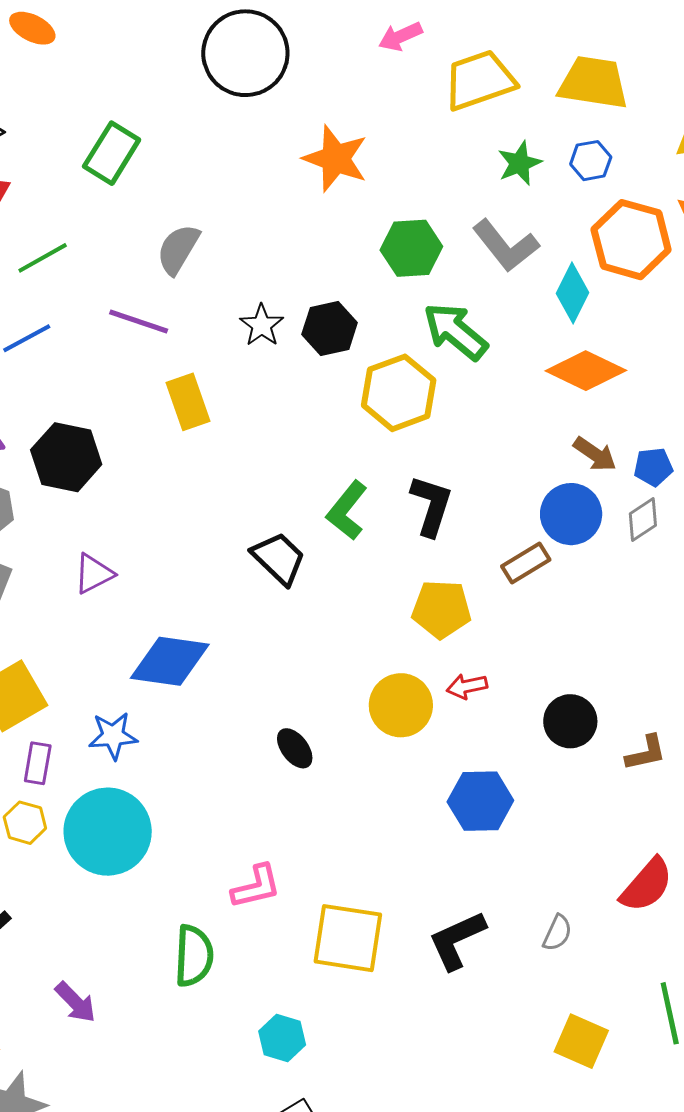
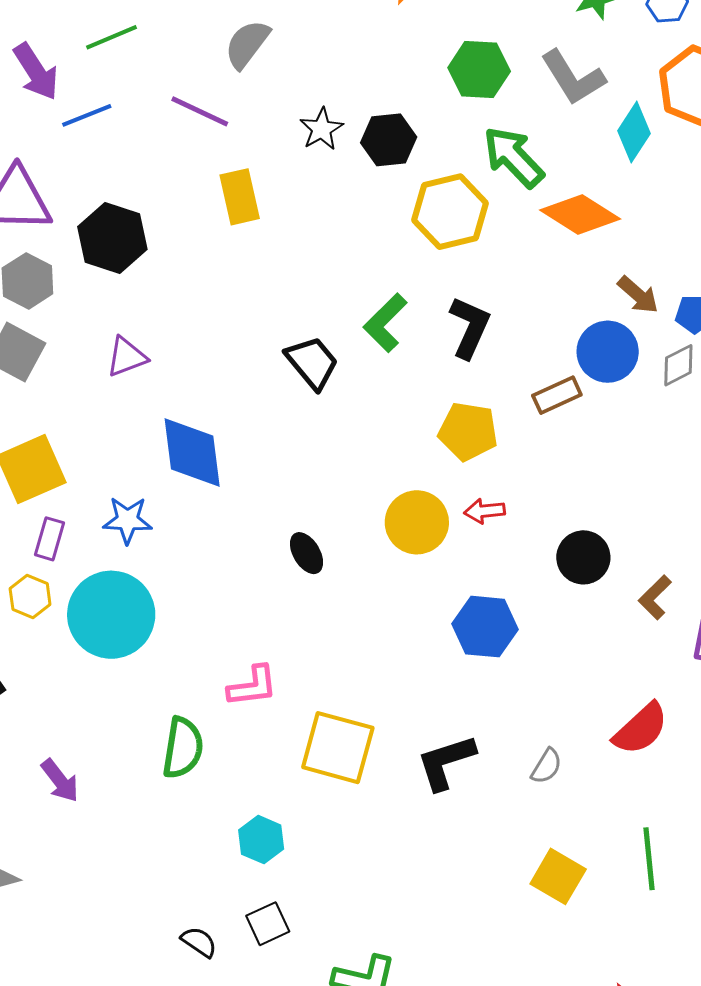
orange diamond: (586, 371) -> (580, 215), moved
blue diamond: (170, 661) -> (192, 453), turned 68
brown L-shape: (646, 753) -> (655, 597), turned 141

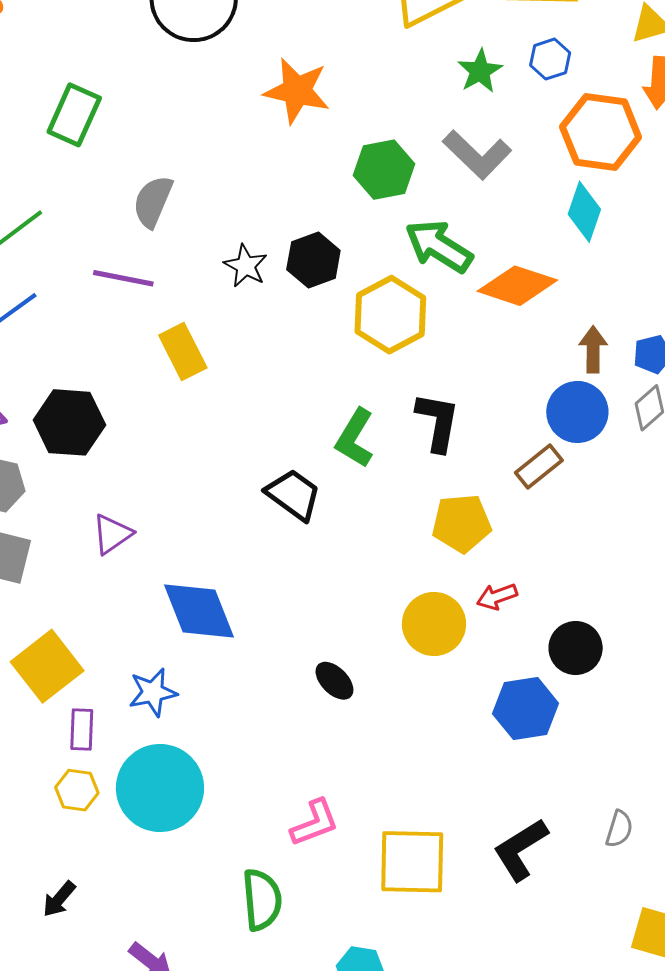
cyan diamond: (634, 132) -> (584, 212), moved
brown arrow: (638, 295) -> (593, 349), turned -117
black circle: (583, 557) -> (576, 648), moved

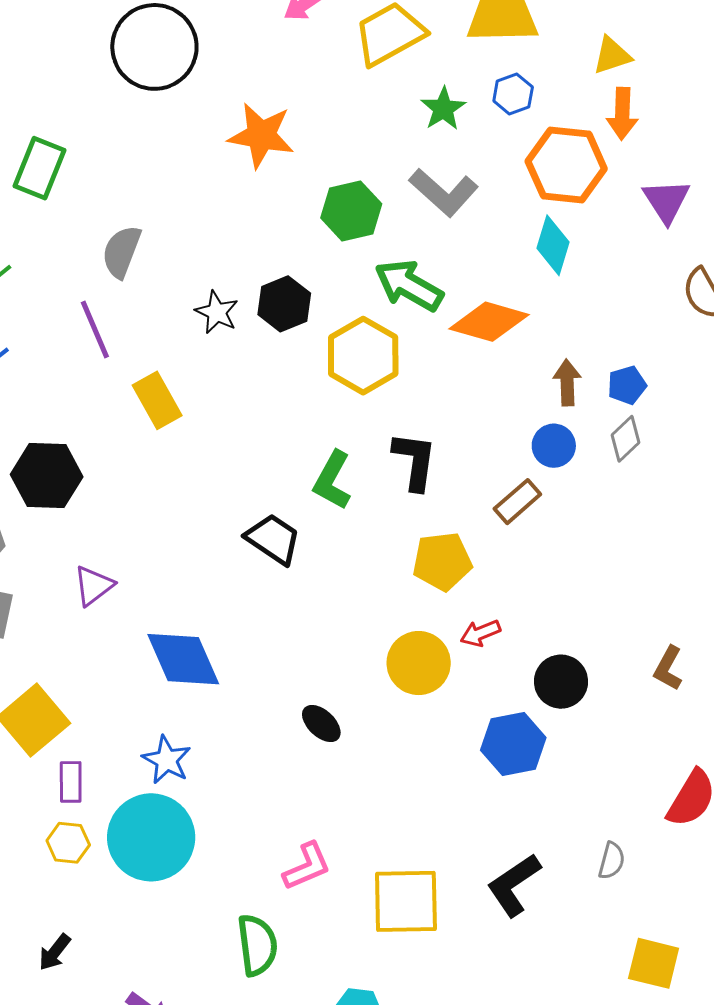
purple line: (123, 278) -> (95, 329), turned 58
blue circle: (577, 412) -> (554, 446), size x0.7
blue star: (153, 692) -> (167, 760), moved, turned -30

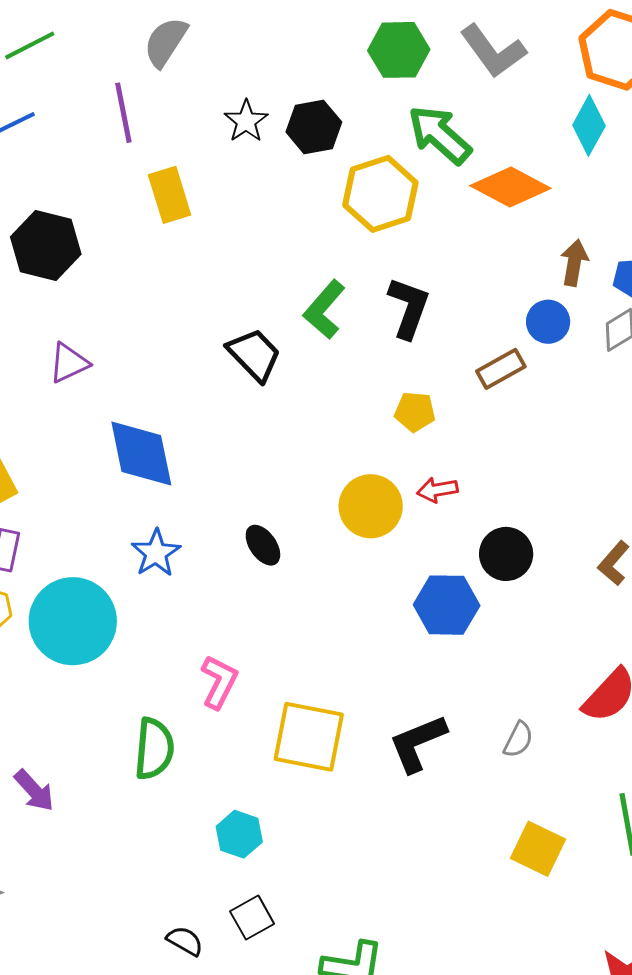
yellow pentagon: (442, 561) -> (415, 412), size x0.7
blue star: (167, 760) -> (156, 553), moved
pink L-shape: (307, 866) -> (219, 682), turned -52

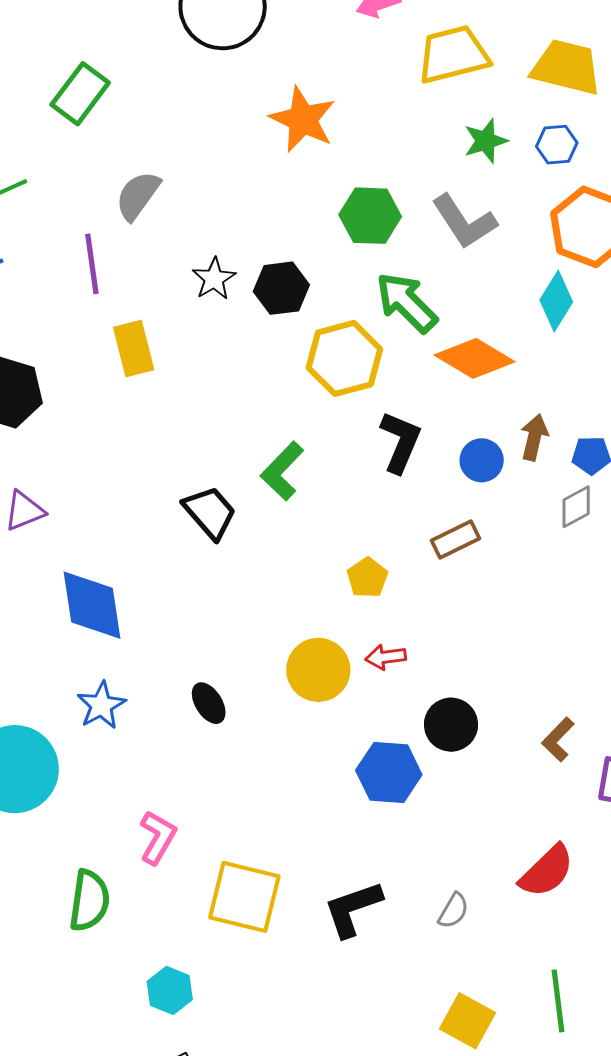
black L-shape: (409, 308) -> (400, 442), moved
blue circle: (548, 322) -> (482, 460), moved
yellow pentagon: (415, 412) -> (367, 578), turned 30

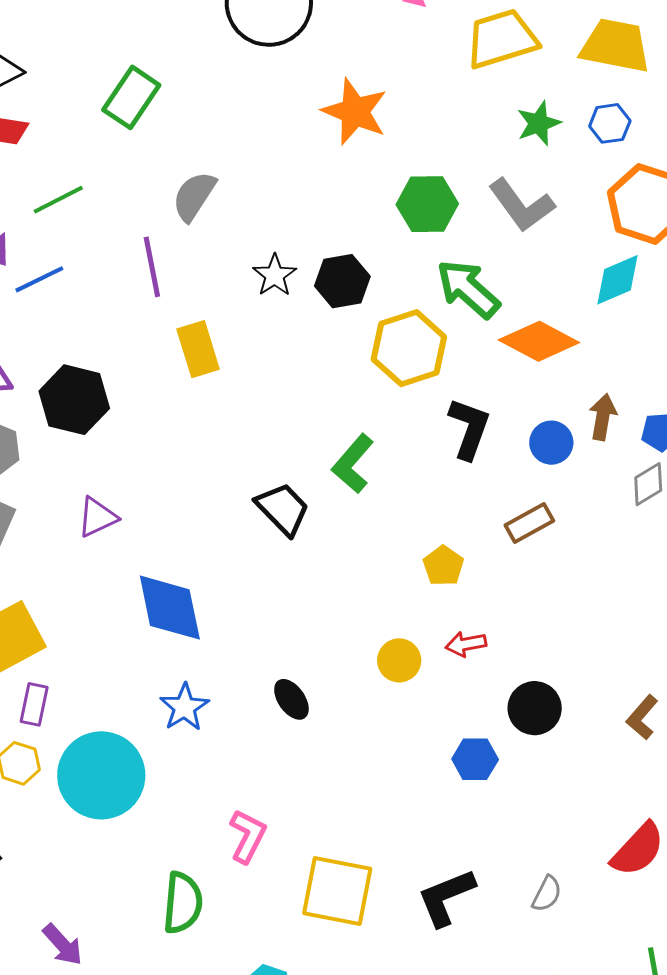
cyan diamond: (556, 301) -> (617, 280), turned 38
yellow circle: (318, 670) -> (399, 660), size x0.7
blue hexagon: (389, 773) -> (475, 759), size x0.7

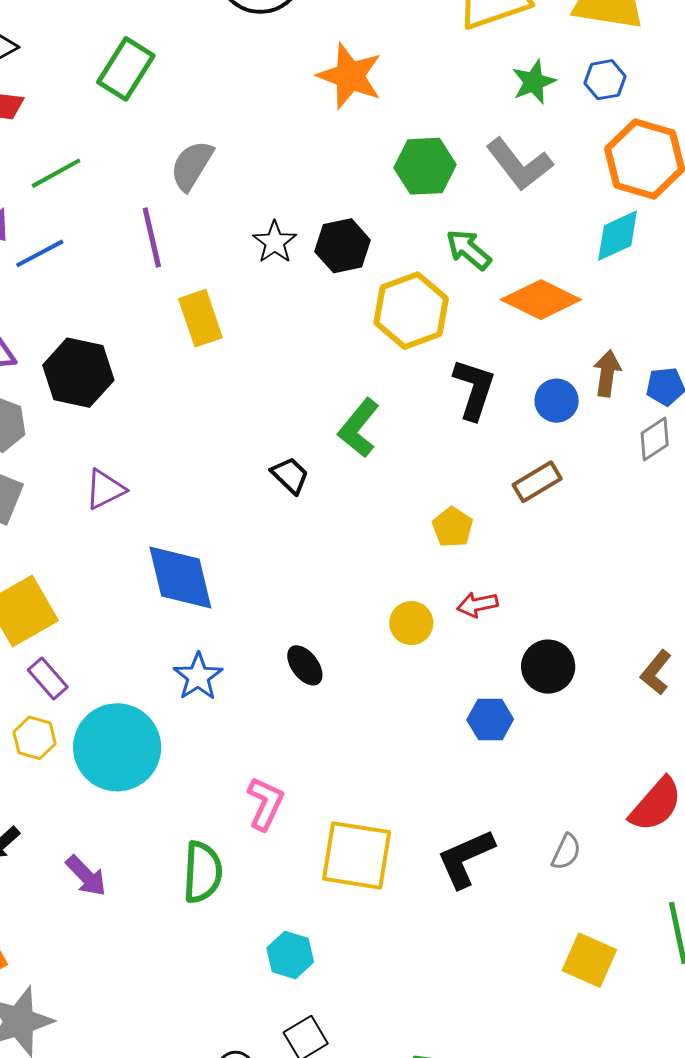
green arrow: (468, 289) -> (469, 250), size x0.7
black trapezoid: (283, 509) -> (290, 475), size x0.7
purple rectangle: (34, 704) -> (48, 678), turned -51
purple arrow: (63, 945) -> (86, 876), moved

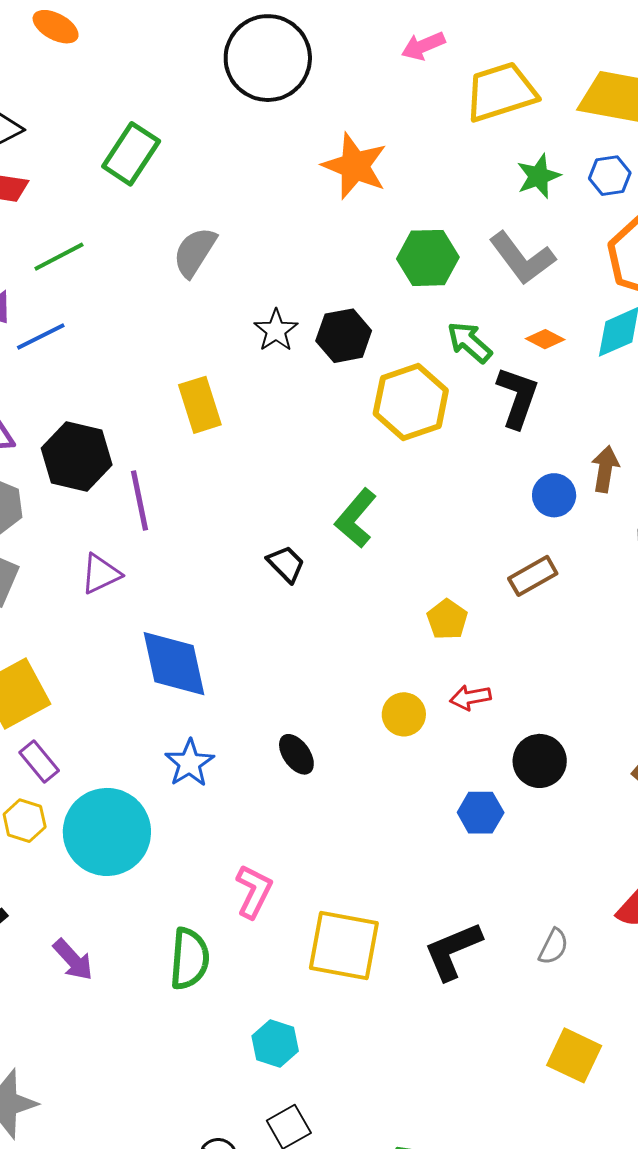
purple line: (152, 237) -> (139, 500), moved
orange diamond: (541, 300) -> (545, 339), moved, size x0.5
black L-shape: (474, 389) -> (517, 397), moved

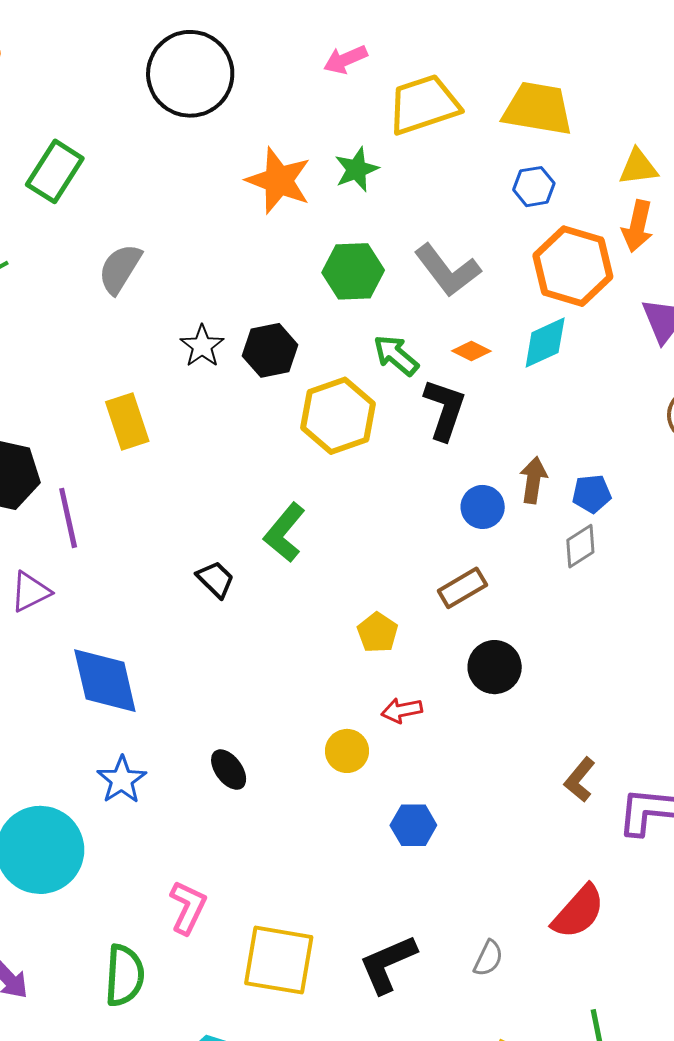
green star: (539, 176) -> (357, 169), moved
yellow circle: (404, 714) -> (347, 751), moved
black circle: (540, 761) -> (495, 667), moved

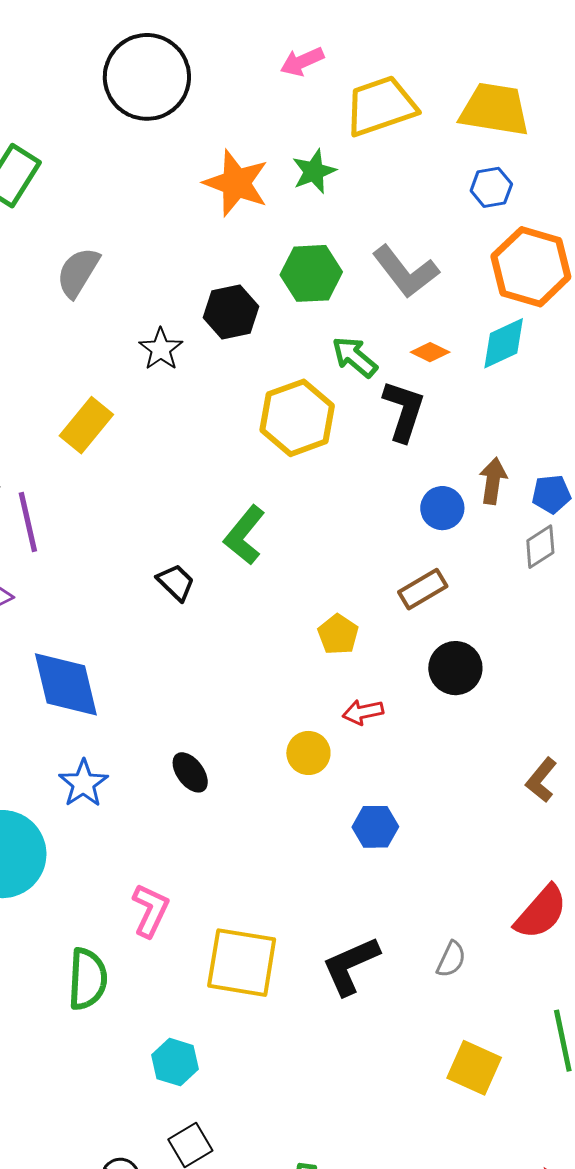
black hexagon: (270, 350) -> (231, 312), moved
yellow rectangle: (127, 422) -> (86, 425), turned 58

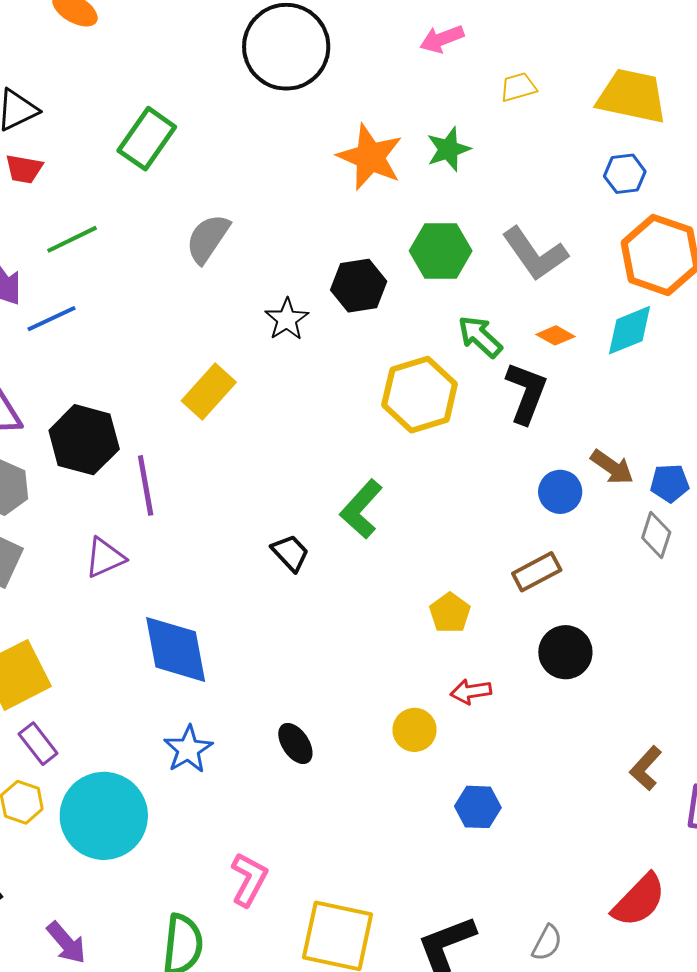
yellow trapezoid: (381, 106) -> (518, 87), size x0.5
brown arrow: (493, 481) -> (612, 467), turned 114
gray diamond: (540, 547) -> (656, 535), turned -42

